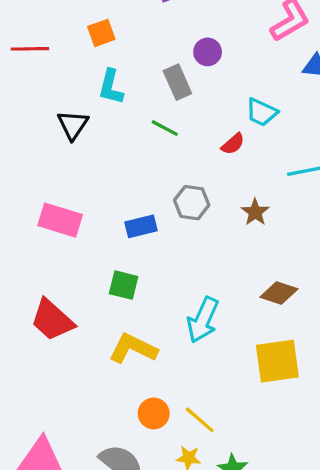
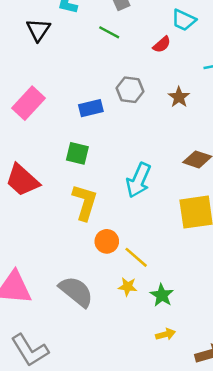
pink rectangle: (60, 220) -> (28, 103), turned -64
yellow L-shape: (133, 348) -> (85, 202), turned 81
orange circle: (154, 413) -> (107, 241), moved

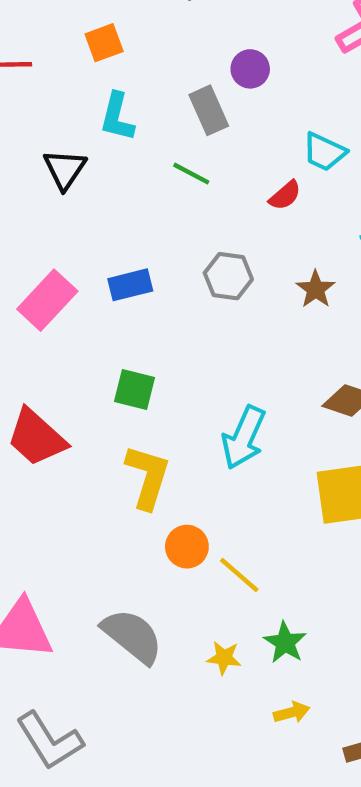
blue rectangle: (91, 108) -> (130, 285), moved
yellow star: (128, 287) -> (224, 658), moved

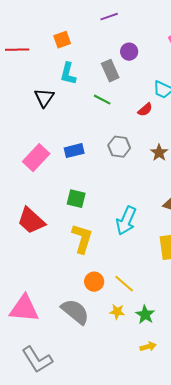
orange circle: (187, 547) -> (94, 282), moved
yellow star: (224, 658) -> (117, 312), moved

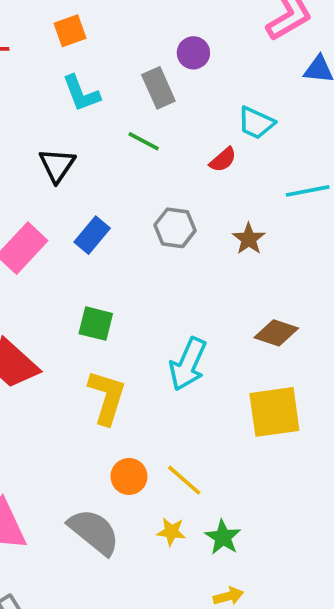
cyan L-shape: (68, 74) -> (81, 93), turned -35
black triangle: (44, 98) -> (57, 165), moved
blue rectangle: (74, 151) -> (92, 235), turned -36

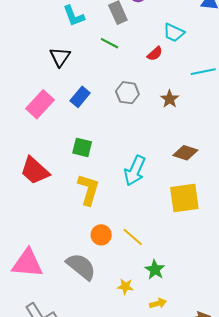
yellow star: (171, 532) -> (125, 286), moved

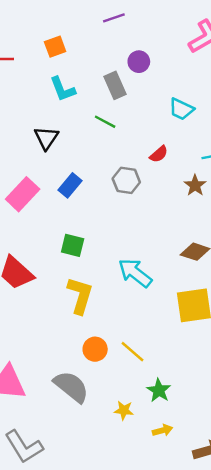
red semicircle: (155, 54) -> (159, 154), moved
brown star: (170, 99) -> (195, 185), moved
cyan arrow: (135, 171) -> (135, 273), turned 104

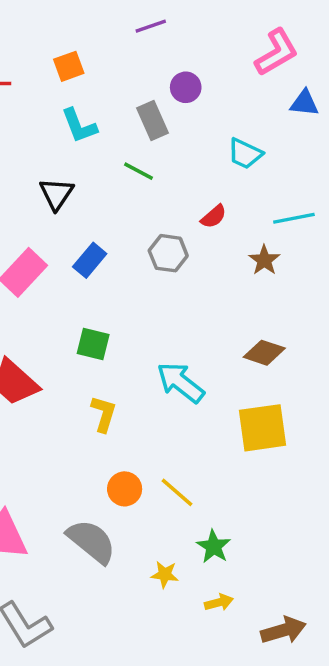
yellow L-shape: (80, 295) -> (104, 414), size x0.7

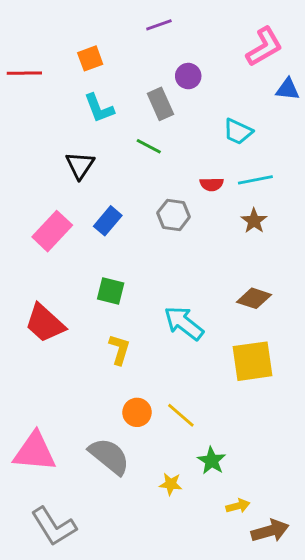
red semicircle: (214, 217) -> (212, 184), turned 40
cyan line: (294, 218) -> (255, 180), moved
yellow arrow: (219, 602) -> (238, 506), moved

